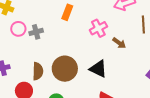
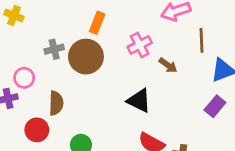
pink circle: (18, 29) -> (24, 78), moved
brown circle: (65, 69) -> (86, 57), moved

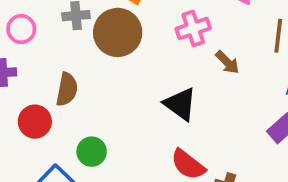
pink circle: (24, 78) -> (21, 29), moved

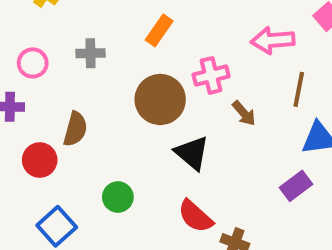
brown circle: (118, 32) -> (160, 99), moved
green circle: (92, 152) -> (118, 197), moved

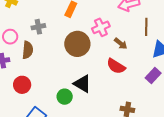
brown semicircle: (75, 129) -> (28, 50), moved
black triangle: (192, 153) -> (82, 84), moved
red semicircle: (195, 216) -> (116, 66), moved

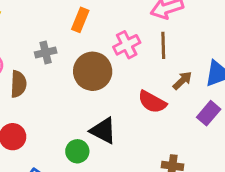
gray cross: (38, 27) -> (46, 52), moved
brown line: (146, 27) -> (163, 45), moved
brown arrow: (121, 44) -> (182, 81), moved, turned -80

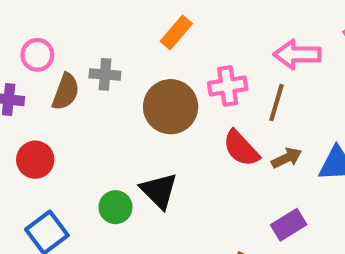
gray cross: (46, 52) -> (105, 74), moved
red semicircle: (152, 102) -> (241, 148), moved
purple rectangle: (209, 113) -> (289, 225), moved

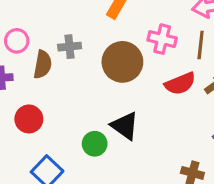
pink cross: (228, 86) -> (162, 39), turned 32
red semicircle: (241, 148) -> (180, 84), turned -60

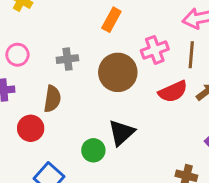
pink cross: (162, 39) -> (155, 50), turned -32
brown semicircle: (43, 64) -> (52, 99), moved
black triangle: (125, 126) -> (121, 133), turned 44

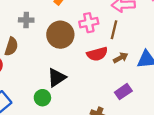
green circle: (93, 150) -> (42, 98), moved

